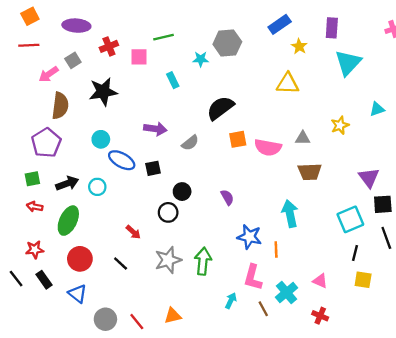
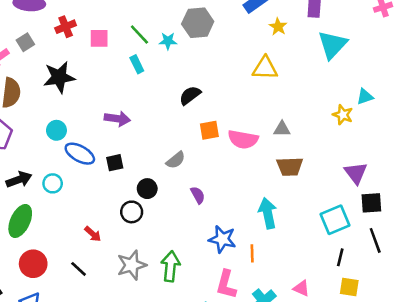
green line: (163, 37) -> (139, 34), moved, turned 60
black semicircle: (220, 108) -> (190, 95), size x0.7
yellow star: (340, 125) -> (343, 115), moved, turned -30
gray semicircle: (190, 143) -> (176, 160), moved

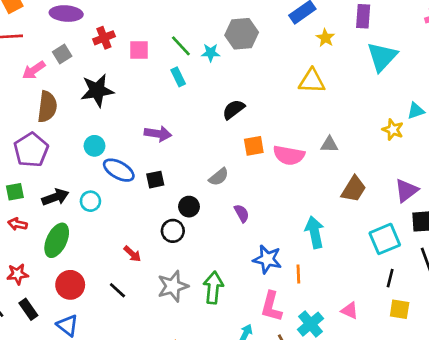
brown trapezoid: (290, 167) -> (354, 189), moved, turned -56
purple triangle: (356, 173) -> (406, 190), turned 30

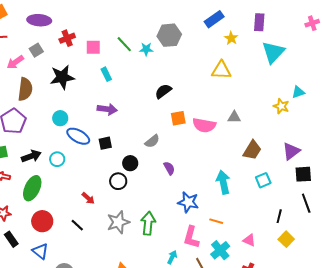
cyan rectangle: (178, 77) -> (106, 74), moved
cyan square: (385, 239) -> (263, 180), moved, size x0.7
orange line: (298, 274) -> (216, 221), moved, turned -72
yellow square: (400, 309) -> (286, 239), turned 35

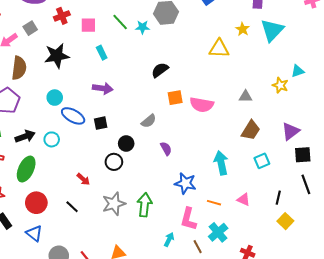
yellow star: (231, 38) -> (243, 29), moved
gray triangle: (234, 117) -> (246, 97), moved
pink triangle: (249, 240) -> (244, 200), moved

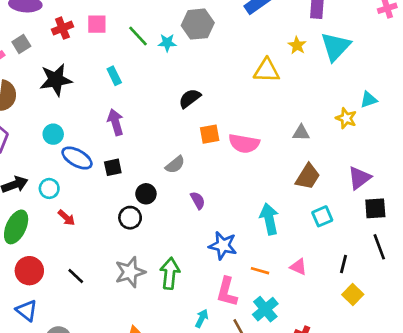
pink square: (88, 25) -> (97, 24), moved
purple arrow: (103, 88) -> (115, 122), turned -114
red arrow: (83, 179) -> (66, 218), moved

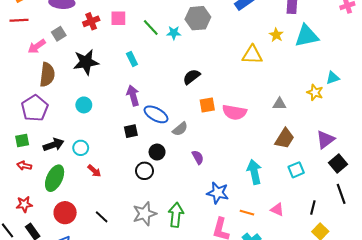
cyan triangle: (336, 47) -> (307, 36), turned 35
blue ellipse: (77, 158) -> (156, 114), moved
black square: (375, 208) -> (338, 164), turned -36

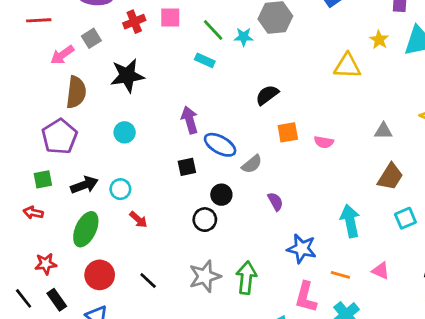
cyan rectangle: (132, 59) -> (205, 60), moved, turned -40
pink semicircle: (234, 112) -> (324, 142), size x0.6
red arrow: (24, 166) -> (33, 213), moved

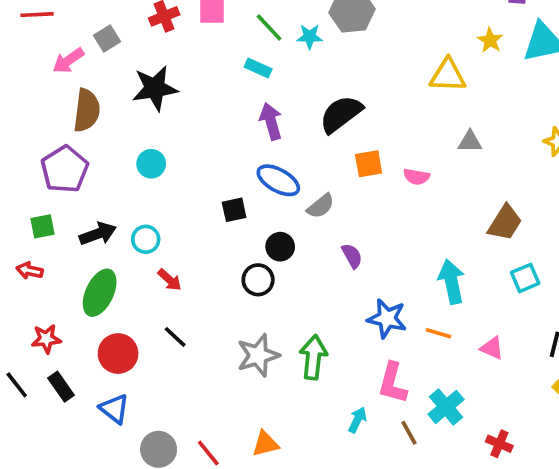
black semicircle: (267, 95) -> (341, 114), size x1.4
purple arrow: (190, 120) -> (271, 121), moved
gray triangle: (383, 131) -> (470, 142), moved
orange line: (340, 275) -> (439, 333), moved
black line: (148, 280) -> (175, 337), moved

